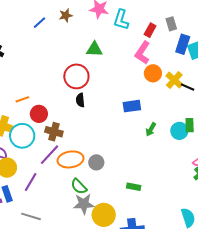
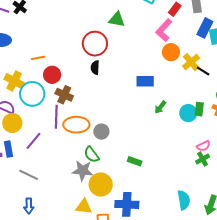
purple line: (49, 155) -> (56, 117), turned -50
green semicircle: (79, 186) -> (92, 155), moved

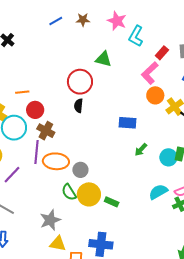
gray star: (83, 171) -> (50, 220), moved, turned -30
yellow circle: (101, 185) -> (89, 194), moved
cyan semicircle: (184, 200) -> (158, 192), moved, turned -114

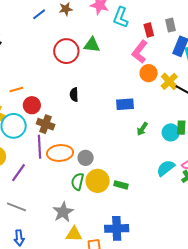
red rectangle: (162, 53) -> (149, 30), turned -48
red circle: (80, 82) -> (66, 51), moved
green semicircle: (69, 192) -> (78, 182), turned 54

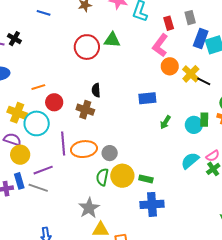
blue line: (39, 14) -> (44, 13), moved, turned 56
brown cross: (46, 124) -> (85, 110), moved
purple line: (19, 173) -> (43, 170), turned 36
gray line: (16, 207) -> (38, 188), moved
blue cross: (117, 228) -> (152, 204), moved

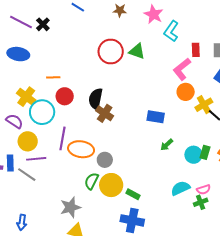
black semicircle: (96, 90) -> (96, 99), moved, size x1.5
brown cross: (85, 110) -> (105, 113), moved
yellow circle: (20, 155) -> (28, 141), moved

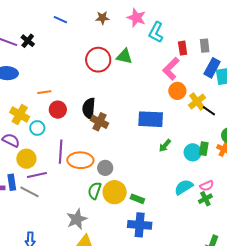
cyan circle: (42, 112) -> (37, 128), size x0.6
blue rectangle: (156, 117) -> (151, 119), size x1.4

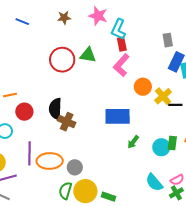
red rectangle: (183, 48) -> (122, 44), moved
pink L-shape: (171, 69) -> (121, 65), moved
black line: (209, 111) -> (175, 105), turned -32
cyan semicircle: (184, 187) -> (154, 182), turned -96

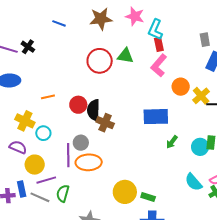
brown star: (64, 18) -> (101, 19), size x1.6
red circle: (24, 112) -> (78, 105), moved
gray circle: (75, 167) -> (81, 143), moved
green semicircle: (65, 191) -> (63, 193), moved

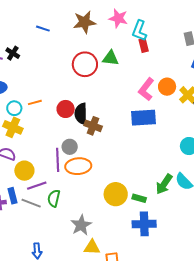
pink L-shape: (159, 65) -> (146, 89), moved
cyan circle: (43, 133) -> (14, 108), moved
green arrow: (172, 142) -> (164, 184), moved, size x1.5

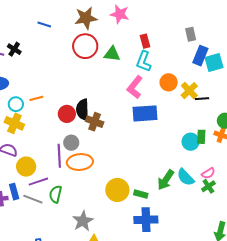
cyan L-shape: (139, 31) -> (144, 61), moved
red circle: (85, 64) -> (85, 46), moved
pink L-shape: (146, 89) -> (135, 87), moved
red circle: (66, 109) -> (67, 114), moved

